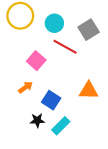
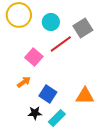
red line: (65, 47) -> (61, 44), turned -65
orange triangle: (89, 91) -> (85, 96), moved

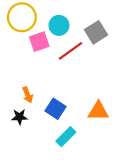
pink square: (34, 57) -> (39, 42), moved, turned 30
orange arrow: (24, 82) -> (28, 95), turned 104
black star: (35, 113) -> (20, 117), moved

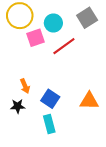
gray square: (96, 32) -> (87, 18), moved
cyan rectangle: (66, 137) -> (49, 124), moved, turned -60

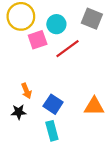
gray square: (87, 18) -> (92, 19), turned -36

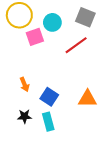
red line: (68, 49) -> (76, 45), moved
black star: (19, 112) -> (25, 116), moved

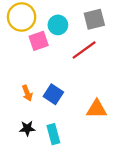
gray square: (85, 17) -> (94, 19), turned -36
blue square: (49, 97) -> (53, 94), moved

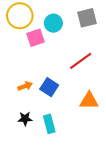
red line: (84, 50) -> (81, 61), moved
orange arrow: (27, 93) -> (25, 86), turned -88

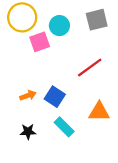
cyan rectangle: (49, 124) -> (64, 127), moved, turned -30

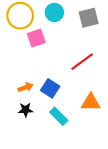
cyan circle: (59, 26) -> (54, 12), moved
black star: (28, 132) -> (26, 110), moved

